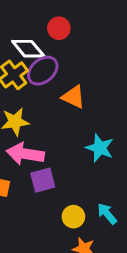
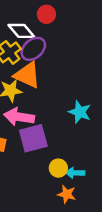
orange triangle: (73, 97) -> (27, 75), moved, size x1.4
purple square: (43, 180) -> (33, 138), size x1.4
cyan arrow: (107, 214) -> (75, 173), moved, turned -48

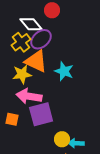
cyan star: (80, 112) -> (64, 71), moved

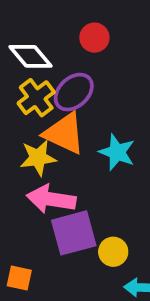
white diamond: (31, 24) -> (31, 56), moved
orange square: (12, 119) -> (19, 278), moved
yellow circle: (62, 139) -> (113, 252), moved

